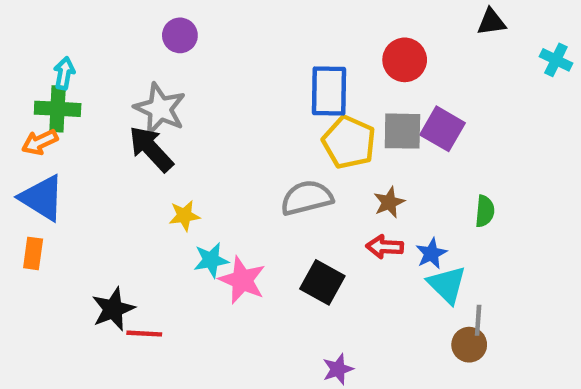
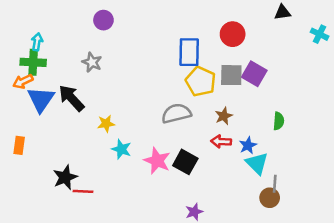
gray star: (160, 109) -> (92, 62), size x0.7
black arrow: (151, 149) -> (72, 98), moved
blue triangle: (42, 198) -> (41, 99), moved, turned 32
cyan star: (211, 260) -> (121, 149), turned 30
pink star: (242, 280) -> (157, 161), moved

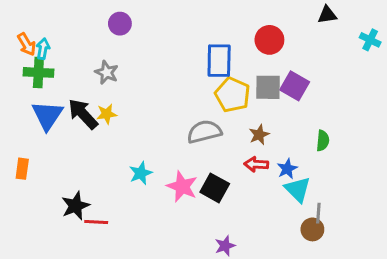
orange arrow: (23, 81) -> (27, 44), moved, turned -96
yellow star: (106, 124) -> (107, 114), moved
cyan star: (121, 149) -> (141, 173), turned 30

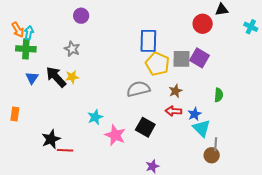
red circle: (269, 40) -> (203, 24), moved
blue triangle: (47, 115) -> (32, 78), size x0.6
pink star: (182, 186) -> (115, 135), moved

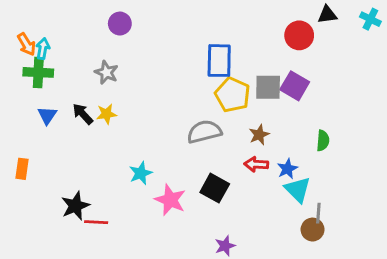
cyan cross: (251, 27) -> (370, 19), moved
black arrow: (56, 77) -> (83, 114), size x0.7

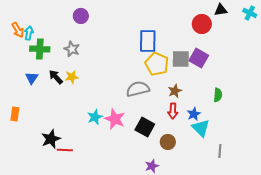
green cross: (38, 72) -> (40, 49), moved
red arrow: (256, 164) -> (173, 111), turned -91
pink star: (170, 200) -> (115, 119), moved
gray line: (318, 213) -> (220, 151), moved
brown circle: (313, 230) -> (168, 142), moved

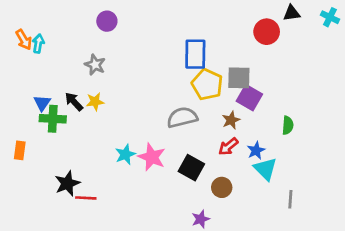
green cross: (40, 49) -> (53, 119), moved
purple square: (199, 58) -> (249, 98), moved
red arrow: (173, 111) -> (228, 147), turned 49

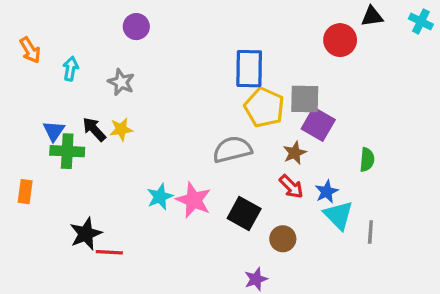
cyan arrow: (38, 44) -> (71, 69), moved
red arrow: (228, 147) -> (291, 187), turned -96
gray line: (290, 199) -> (370, 232), moved

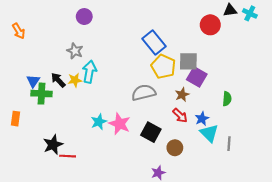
cyan cross: (421, 22) -> (250, 13), moved
cyan arrow: (71, 69) -> (89, 72), moved, size x1.5
blue rectangle: (249, 69) -> (154, 43), turned -40

